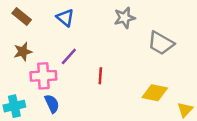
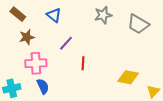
gray trapezoid: (161, 43) -> (138, 24), moved
brown star: (23, 52) -> (27, 37), moved
purple line: (69, 56) -> (66, 43), moved

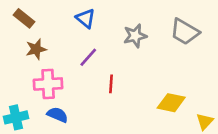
blue triangle: (54, 15) -> (86, 18), moved
gray star: (103, 15) -> (135, 36), moved
blue semicircle: (43, 86) -> (57, 115), turned -42

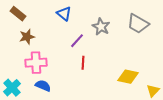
gray star: (135, 36) -> (101, 27), turned -30
purple line: (88, 57) -> (77, 41), moved
cyan cross: (16, 117) -> (12, 88), turned -30

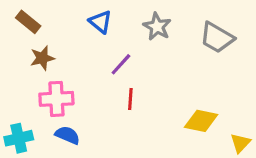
gray star: (101, 27) -> (157, 27), moved
cyan cross: (12, 88) -> (19, 138), turned 30

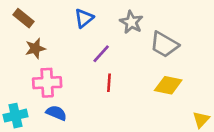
blue triangle: (100, 22) -> (84, 18), turned 42
gray trapezoid: (217, 38) -> (164, 45), moved
yellow diamond: (201, 121) -> (168, 85), moved

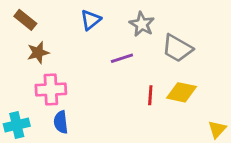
purple line: (101, 54) -> (122, 58), moved, turned 30
red line: (109, 83) -> (150, 95), moved
blue semicircle: (56, 113) -> (61, 122), turned -120

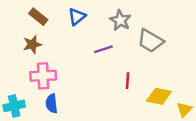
brown rectangle: (25, 20) -> (38, 17), moved
yellow diamond: (182, 92) -> (159, 96), moved

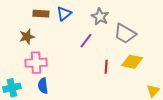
brown rectangle: (38, 17) -> (41, 14), moved, turned -35
purple line: (103, 49) -> (86, 41), turned -35
yellow diamond: (159, 96) -> (132, 62), moved

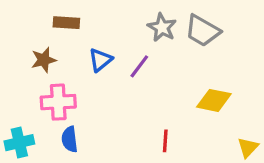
blue triangle: (64, 14) -> (100, 60), moved
gray trapezoid: (125, 34) -> (203, 31), moved
red line: (106, 67) -> (165, 141), moved

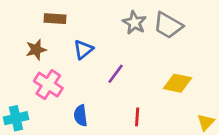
purple line: (139, 66) -> (116, 74), moved
pink cross: (58, 102) -> (48, 85), turned 36
blue semicircle: (70, 139) -> (81, 116), moved

